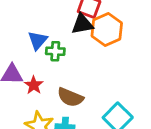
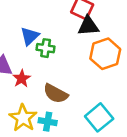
black triangle: (82, 24) -> (88, 26), moved
orange hexagon: (107, 29) -> (105, 54), moved

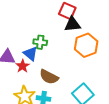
blue triangle: (30, 36) -> (30, 54), moved, turned -35

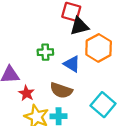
blue triangle: (30, 54) -> (72, 64), moved
red star: (23, 66) -> (27, 93), moved

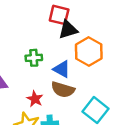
brown semicircle: (61, 90) -> (63, 90), moved
red star: (27, 93) -> (35, 99), moved

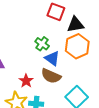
black triangle: (68, 30) -> (75, 24), moved
green cross: (34, 58) -> (42, 44), moved, turned 32

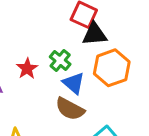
black triangle: (75, 24) -> (95, 34), moved
red star: (26, 81) -> (27, 69), moved

